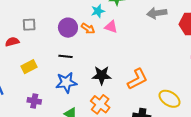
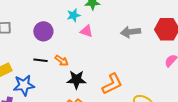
gray arrow: (157, 13) -> (131, 32), moved
orange arrow: (88, 29) -> (62, 61), moved
blue star: (66, 83) -> (24, 85), moved

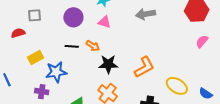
pink triangle: (87, 31) -> (104, 22), moved
gray arrow: (131, 32) -> (146, 14), moved

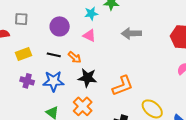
yellow rectangle: (35, 57) -> (24, 54), moved
blue star: (56, 72) -> (53, 81), moved
purple cross: (42, 92) -> (27, 81), moved

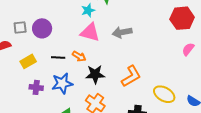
purple circle: (60, 26) -> (42, 28), moved
gray arrow: (131, 33) -> (122, 32), moved
pink triangle: (89, 36) -> (90, 32), size x1.5

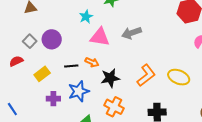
cyan star: (88, 10) -> (86, 17), moved
gray square: (20, 27) -> (30, 41), turned -32
yellow ellipse: (164, 94) -> (179, 77), moved

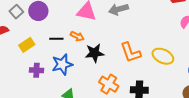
orange L-shape: (146, 75) -> (131, 52), turned 105
orange cross: (114, 107) -> (109, 84), moved

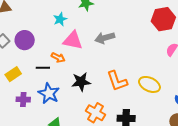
orange arrow: (77, 36) -> (58, 58), moved
blue star: (62, 64) -> (49, 93), turned -30

